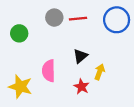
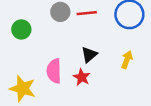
yellow arrow: (100, 72) -> (127, 60), moved
red star: (81, 87) -> (82, 77), moved

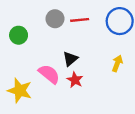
black triangle: (89, 55) -> (70, 59), moved
pink semicircle: (54, 71) -> (49, 74), turned 130

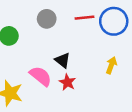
red line: (80, 20) -> (84, 18), moved
black triangle: (70, 59) -> (63, 60), turned -42

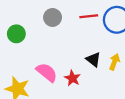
black triangle: (63, 60) -> (93, 60), moved

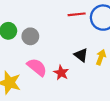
gray circle: (53, 17) -> (30, 36), moved

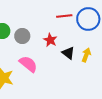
red star: (61, 73) -> (50, 40), moved

